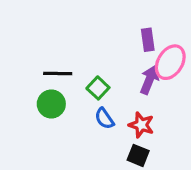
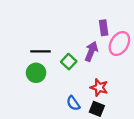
purple arrow: (149, 80) -> (91, 51), moved
blue semicircle: (104, 118) -> (73, 103), moved

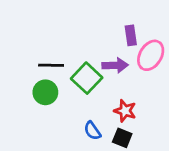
purple arrow: (91, 51) -> (115, 65), turned 66
green square: (69, 62) -> (87, 78), size x1.5

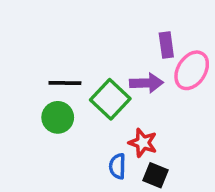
red star: (125, 111) -> (143, 143), moved
blue semicircle: (92, 131) -> (117, 166), turned 36

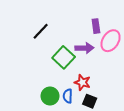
black line: (65, 83) -> (41, 31), moved, turned -48
green circle: (58, 117) -> (50, 96), moved

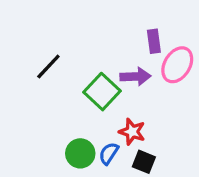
black line: (41, 31) -> (48, 66), moved
blue semicircle: (68, 96) -> (109, 153), turned 32

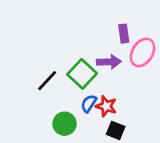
black line: (48, 66) -> (47, 81), moved
blue semicircle: (109, 153) -> (89, 104), moved

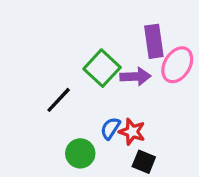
purple rectangle: (124, 34) -> (154, 41), size x1.4
green square: (82, 74) -> (102, 68), moved

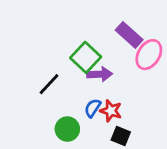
purple rectangle: (154, 41) -> (129, 35), turned -40
purple arrow: (135, 76) -> (100, 74), moved

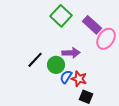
green square: (86, 57) -> (61, 16), moved
green circle: (67, 129) -> (56, 65), moved

